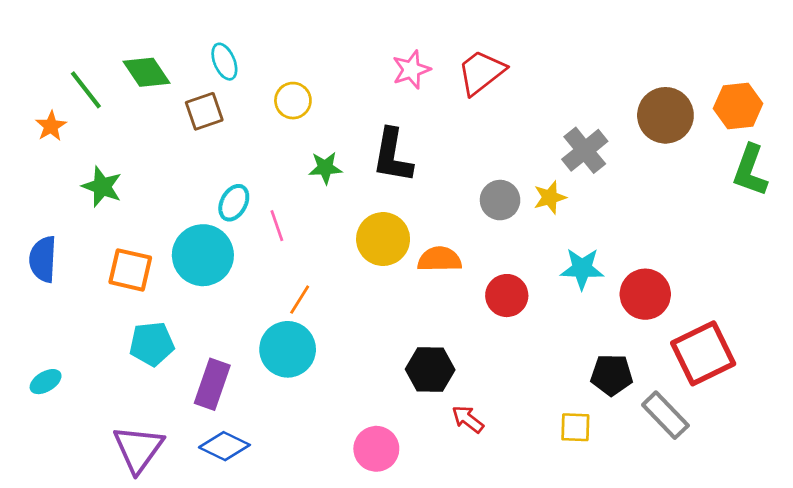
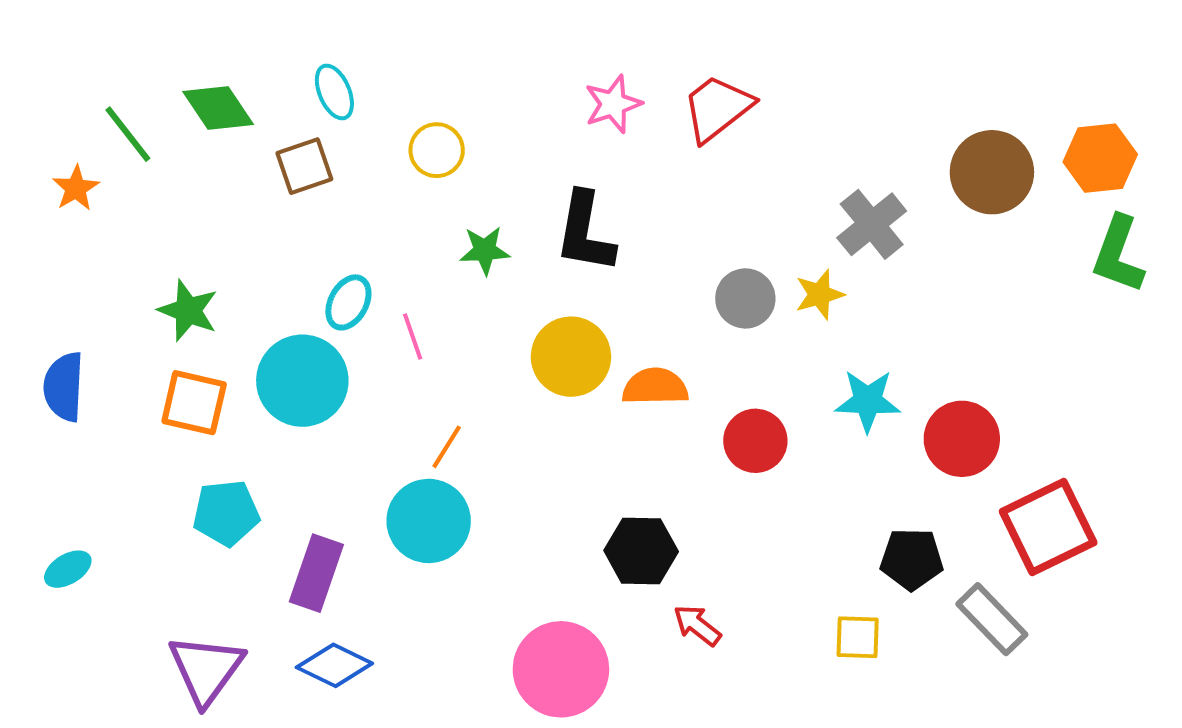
green star: (102, 187) -> (188, 310), moved
pink circle: (376, 449) -> (561, 669), size x1.4

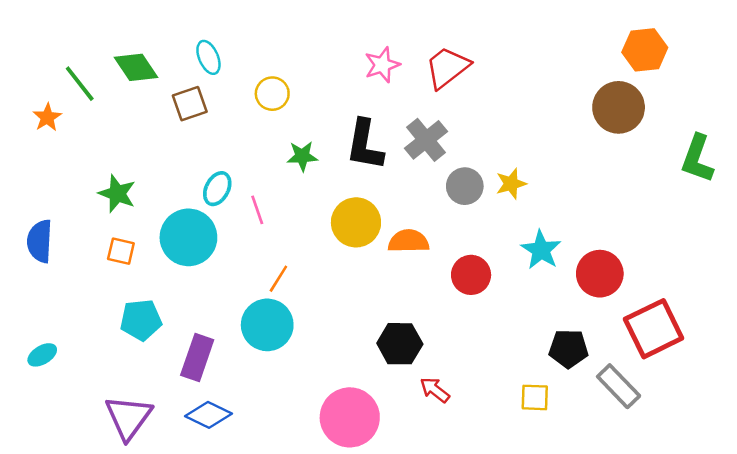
orange hexagon: (1100, 158) -> (645, 50), moved
gray cross: (872, 224) -> (426, 140), moved
cyan star: (868, 401) -> (541, 250), turned 30
orange square: (194, 403) -> (121, 251), size x0.7

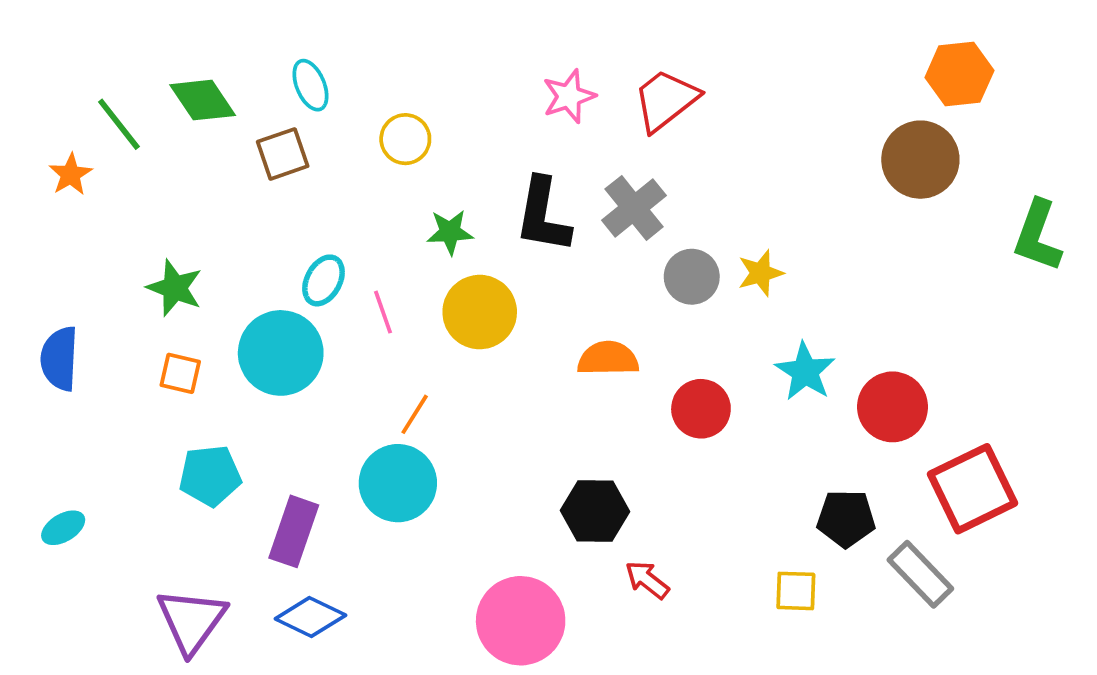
yellow circle: (356, 222) -> (480, 312), moved

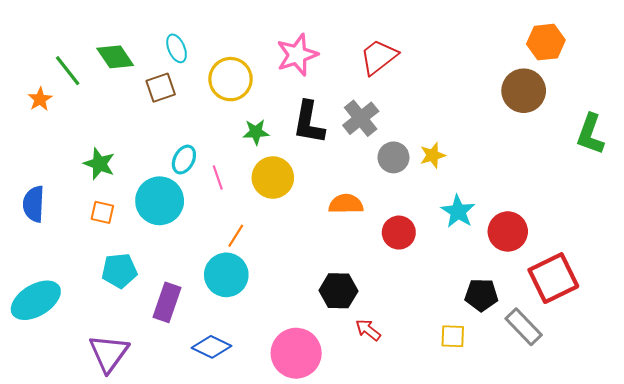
pink star: (569, 96) -> (297, 55), moved, size x1.4
yellow circle: (405, 139) -> (231, 79), size x1.5
cyan ellipse: (63, 528) -> (36, 300), size x2.0
blue diamond: (310, 617) -> (211, 347), moved

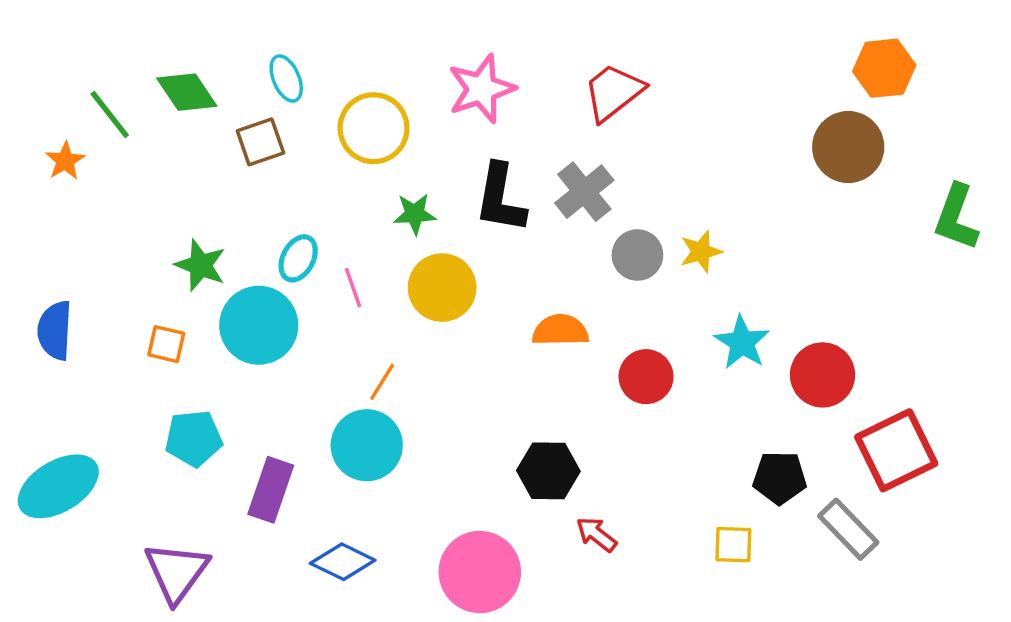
green star: (99, 164) -> (200, 265), moved

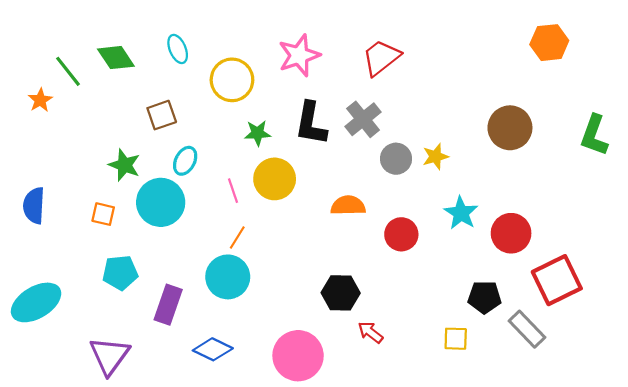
brown square: (260, 142) -> (162, 115), moved
brown circle: (848, 147) -> (510, 128), moved
pink line: (353, 288) -> (233, 191), moved

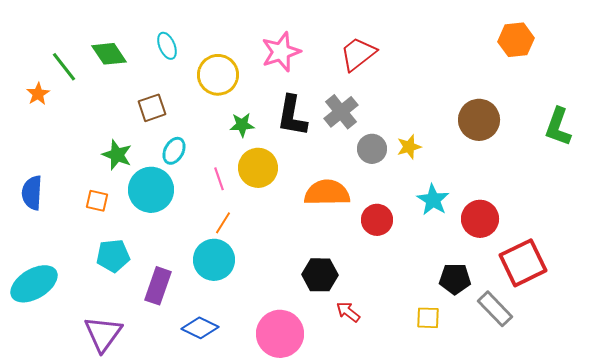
orange semicircle: (348, 206) -> (327, 193), size x1.4

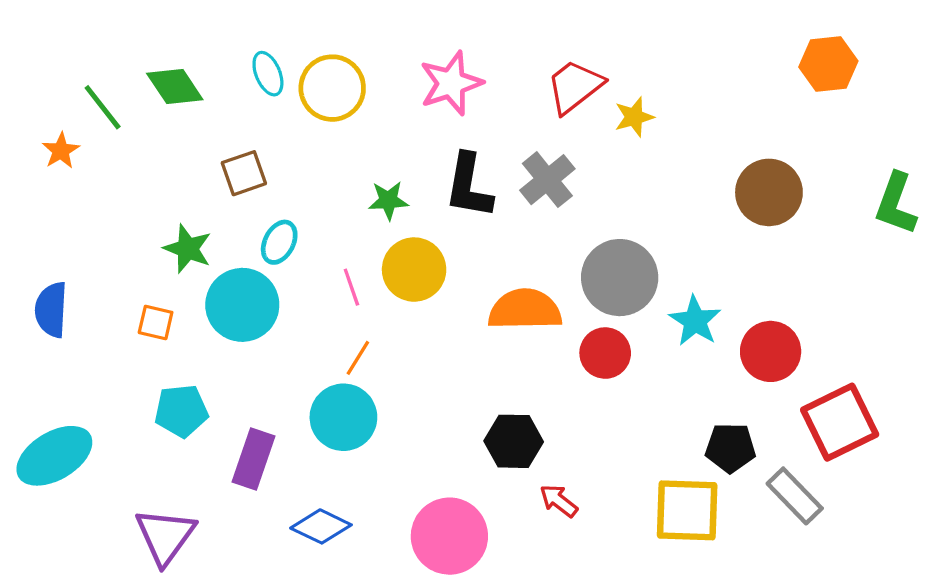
yellow circle: (218, 75) -> (332, 88), moved
yellow star: (409, 147) -> (634, 117), moved
gray circle: (372, 149) -> (620, 278), moved, size x1.6
yellow square: (428, 318) -> (687, 510), size x1.8

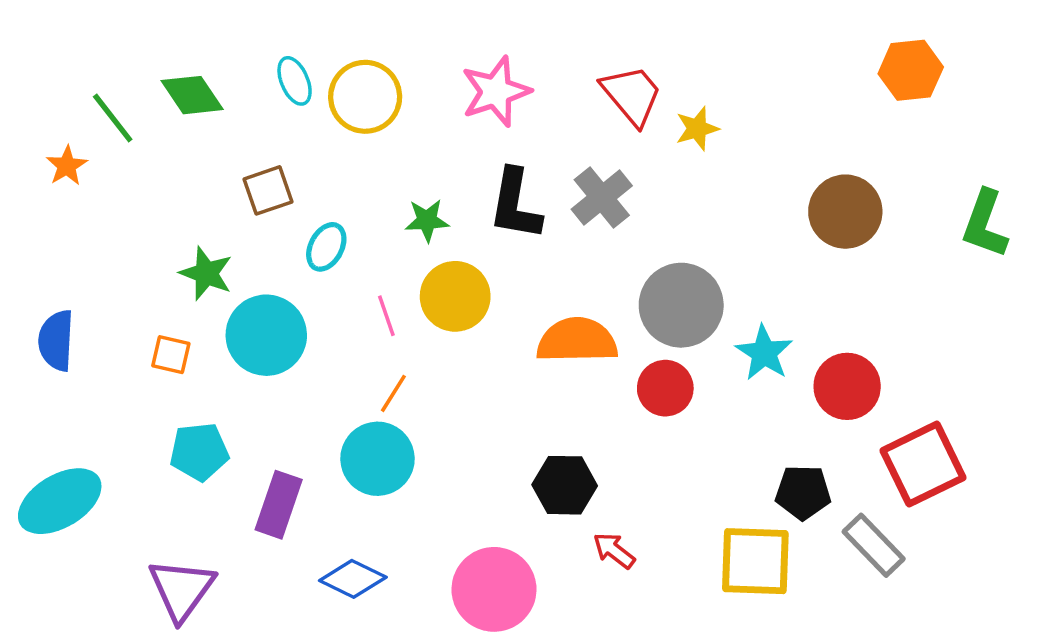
red trapezoid: (575, 86) -> (632, 95), turned 88
cyan ellipse: (279, 242) -> (326, 247), moved

